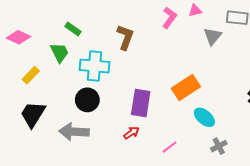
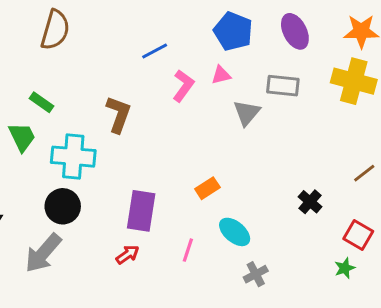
orange rectangle: (186, 88) -> (207, 188), size x0.6
gray arrow: (74, 132) -> (43, 253), turned -52
pink line: (169, 147) -> (188, 250), moved, turned -35

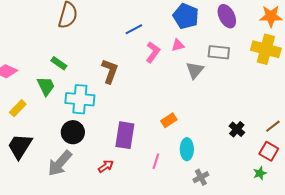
brown line: (364, 173) -> (273, 126), moved
cyan ellipse: (235, 232) -> (187, 149), turned 50
red arrow: (128, 255) -> (106, 166), moved

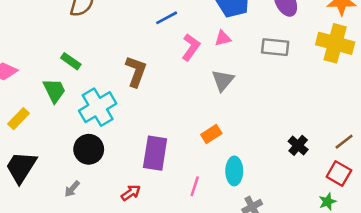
gray triangle: (195, 70) -> (223, 80), moved
cyan cross: (80, 99) -> (98, 107), turned -36
gray arrow: (60, 163) -> (72, 189), size x0.5

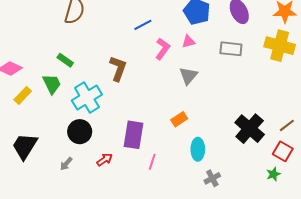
yellow rectangle: (18, 119) -> (23, 95), moved
black cross: (298, 145) -> (250, 129), size x1.8
pink line: (195, 186) -> (152, 162), moved
red arrow: (131, 193) -> (105, 160), moved

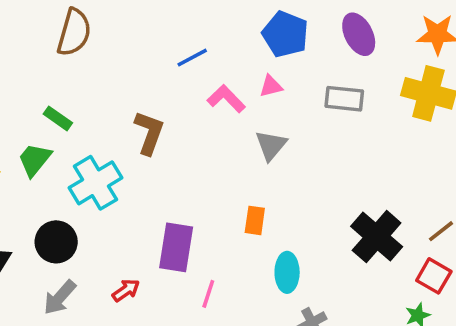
pink L-shape: (163, 49) -> (226, 99), turned -80
green trapezoid: (52, 84) -> (35, 160), turned -115
orange rectangle: (179, 119) -> (255, 220), turned -49
black circle: (80, 132) -> (56, 242), moved
gray arrow: (66, 164) -> (60, 297), size x1.5

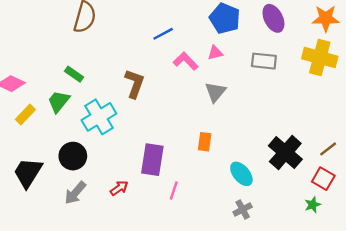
cyan ellipse: (287, 272) -> (241, 174), moved, turned -40

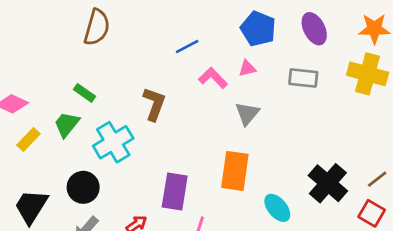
orange rectangle: (205, 142) -> (235, 171), size x1.8

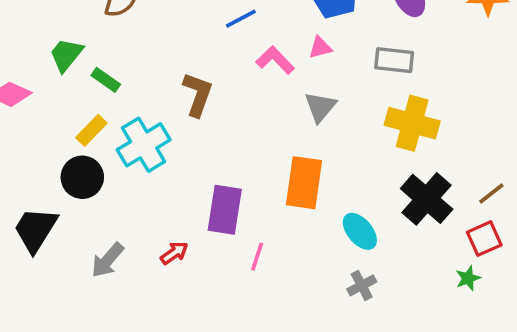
yellow cross: (368, 74) -> (412, 123), moved
green trapezoid: (67, 124) -> (66, 55), moved
yellow rectangle: (28, 139) -> (91, 130), moved
black circle: (83, 187) -> (82, 177), moved
red square: (372, 213) -> (484, 239), turned 36

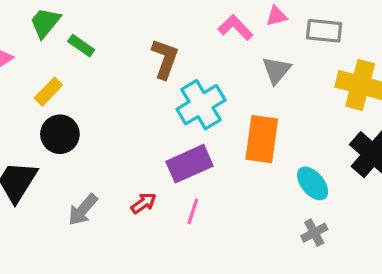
gray rectangle: (394, 60) -> (324, 31), moved
yellow rectangle: (91, 130) -> (48, 92), moved
cyan cross: (144, 145) -> (201, 105), moved
purple rectangle: (225, 210) -> (190, 164), turned 57
pink line: (257, 257) -> (193, 211), moved

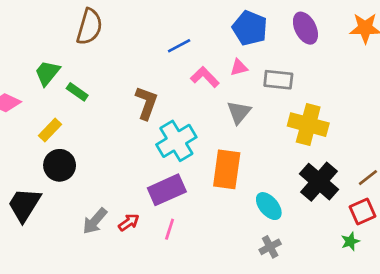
gray arrow: (83, 210) -> (95, 221), moved

